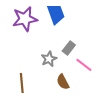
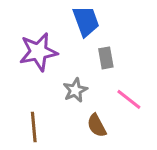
purple star: (25, 19) -> (38, 52), moved
gray rectangle: (69, 48) -> (106, 58), moved, turned -48

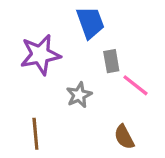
pink line: (129, 99) -> (136, 85), moved
brown semicircle: (97, 126) -> (124, 137), moved

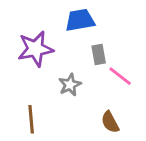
blue trapezoid: (90, 22) -> (80, 20), turned -80

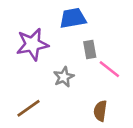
brown line: (31, 119) -> (28, 108), turned 60
brown semicircle: (110, 122) -> (100, 111), turned 36

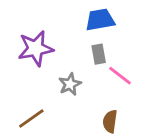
blue trapezoid: (73, 18) -> (100, 20), moved

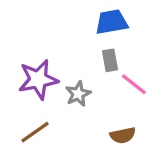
purple star: (36, 48) -> (38, 79), moved
brown semicircle: (110, 121) -> (123, 135), turned -110

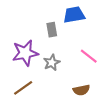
gray rectangle: (110, 60) -> (52, 30), moved

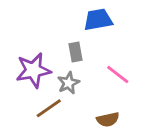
gray rectangle: (52, 30) -> (76, 52), moved
brown line: (23, 88) -> (49, 108), moved

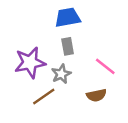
blue trapezoid: (98, 20) -> (68, 17), moved
brown semicircle: (108, 120) -> (96, 95), moved

